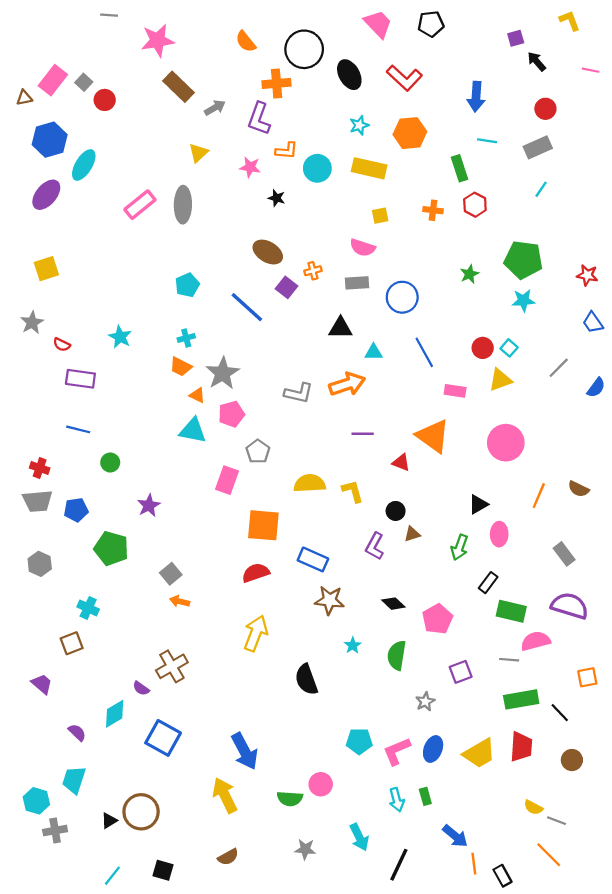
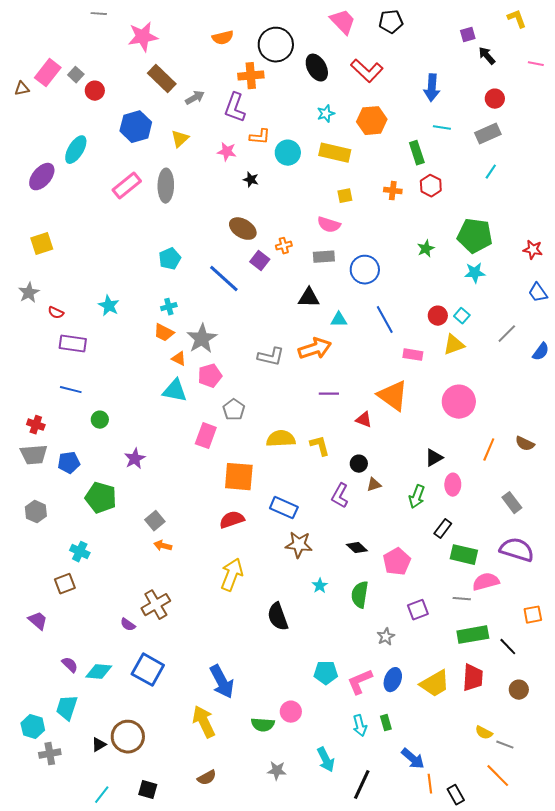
orange semicircle: (246, 42) -> (223, 38), turned -65
blue hexagon: (50, 140) -> (136, 127), moved
cyan diamond: (115, 714) -> (99, 672), moved, turned 36

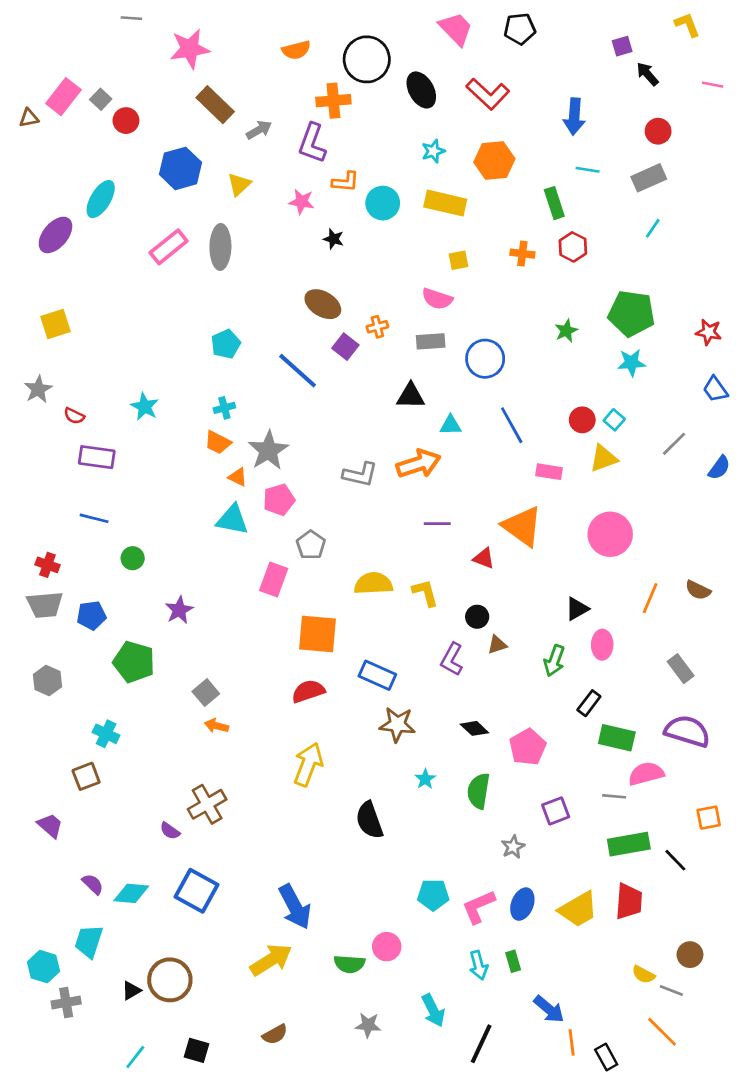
brown circle: (519, 690) -> (690, 955), moved
yellow arrow: (204, 722) -> (271, 960), turned 84

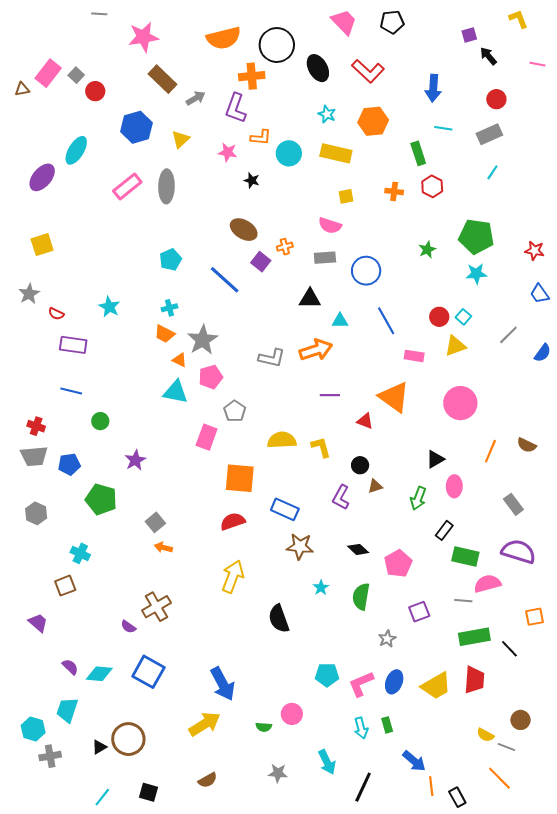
orange semicircle: (296, 50) -> (224, 38), size x1.6
cyan star: (433, 151) -> (327, 114), turned -30
green semicircle: (349, 964) -> (264, 727), size x0.7

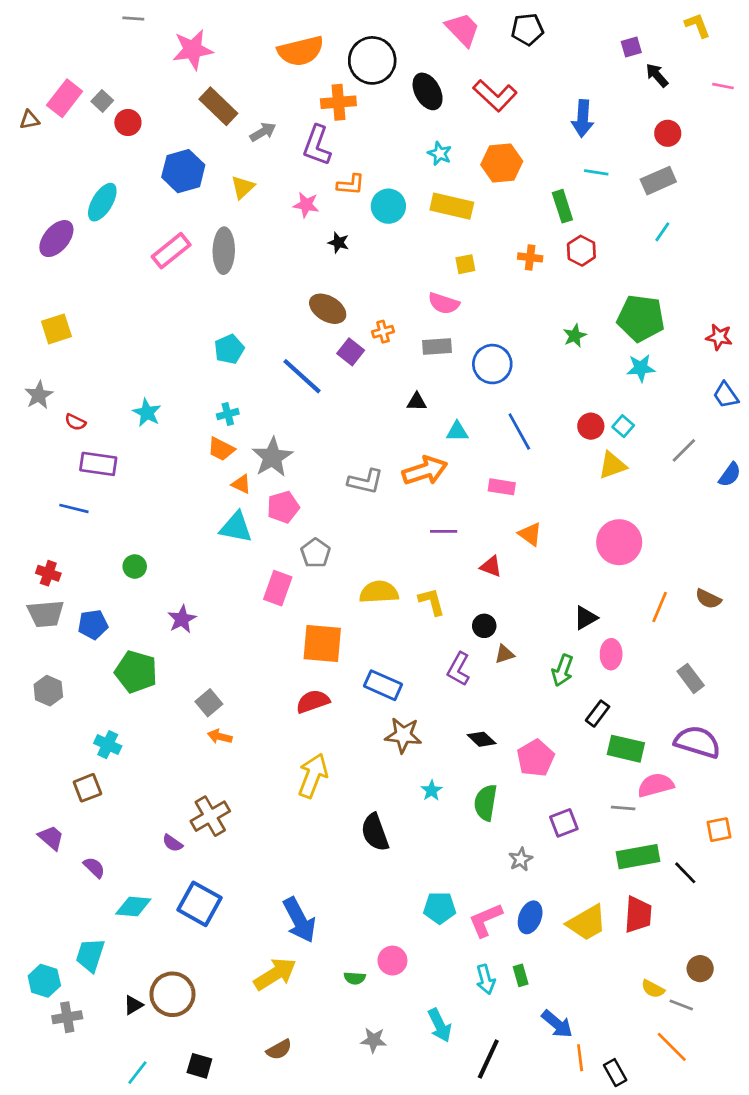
black triangle: (310, 299) -> (417, 402), size x0.7
pink rectangle: (414, 356) -> (502, 487), moved
blue line: (71, 391) -> (74, 508), moved
orange triangle: (394, 397) -> (530, 534), size x0.6
purple semicircle: (70, 667) -> (94, 867), moved

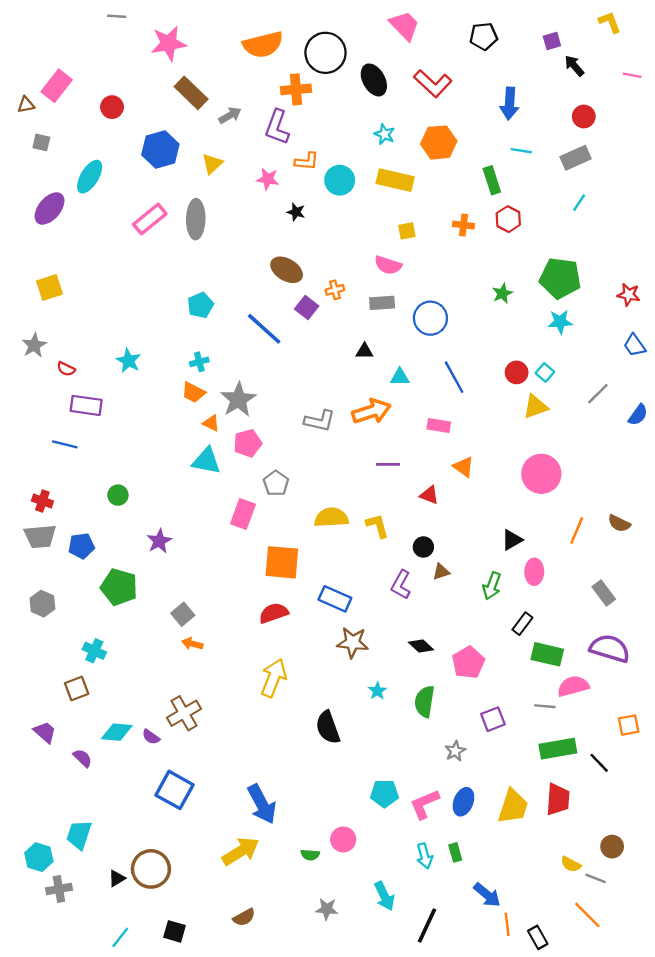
black pentagon: (527, 29) -> (484, 36), moved
gray square: (102, 101) -> (41, 142), moved, turned -30
cyan diamond: (133, 907) -> (117, 732), moved
yellow trapezoid: (587, 923) -> (513, 806), turned -42

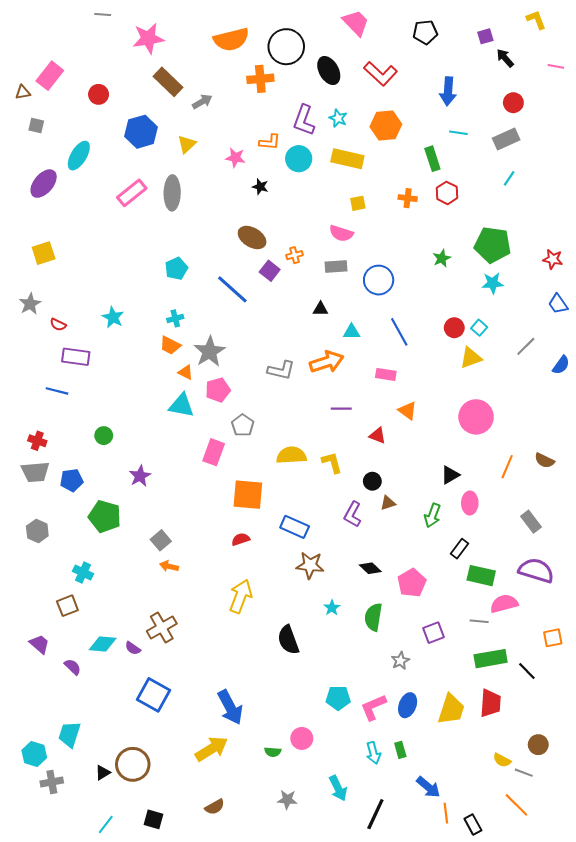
purple L-shape: (277, 127) -> (304, 120), moved
red semicircle: (274, 613) -> (241, 539), size x0.7

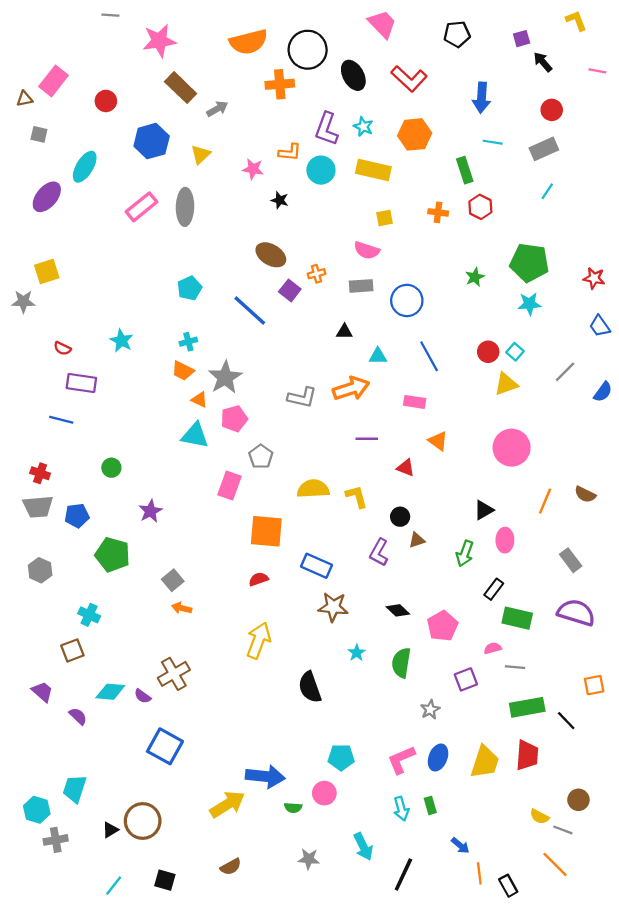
gray star: (30, 304) -> (23, 302), moved, turned 30
pink semicircle: (504, 604) -> (493, 648), moved, size x0.6
cyan pentagon: (338, 698) -> (341, 757), moved
blue arrow: (230, 707) -> (265, 776), moved, turned -56
blue arrow: (428, 787) -> (460, 846), size x0.7

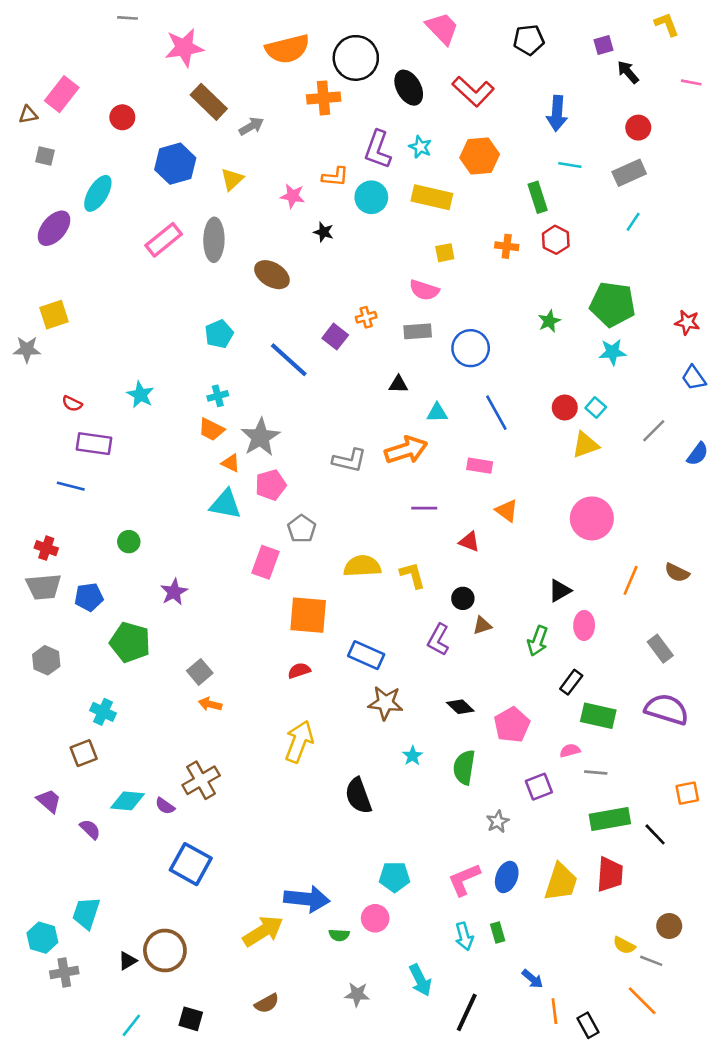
brown ellipse: (271, 255) -> (272, 275), moved

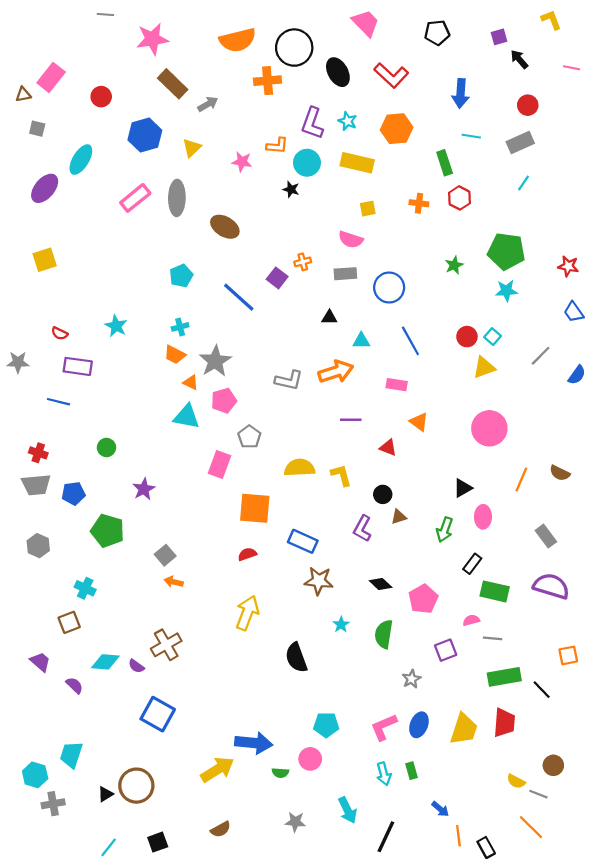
black star: (324, 232) -> (291, 189), moved
gray star: (27, 349) -> (18, 362), moved
black square: (191, 1019) -> (158, 842), turned -36

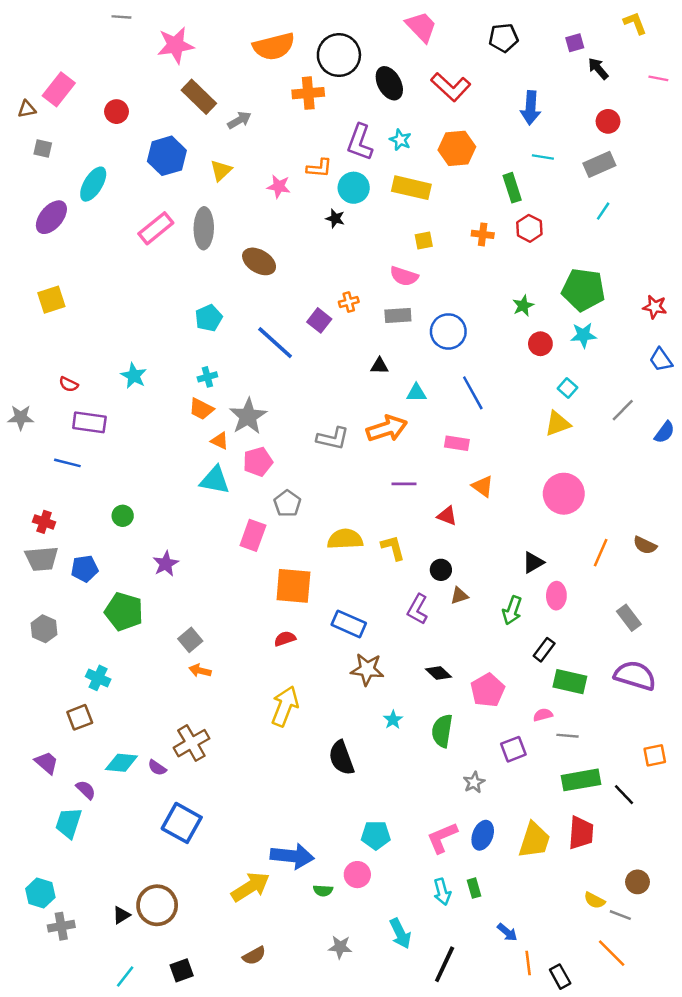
red circle: (467, 337) -> (540, 344), moved
cyan trapezoid: (71, 755) -> (69, 823), moved

